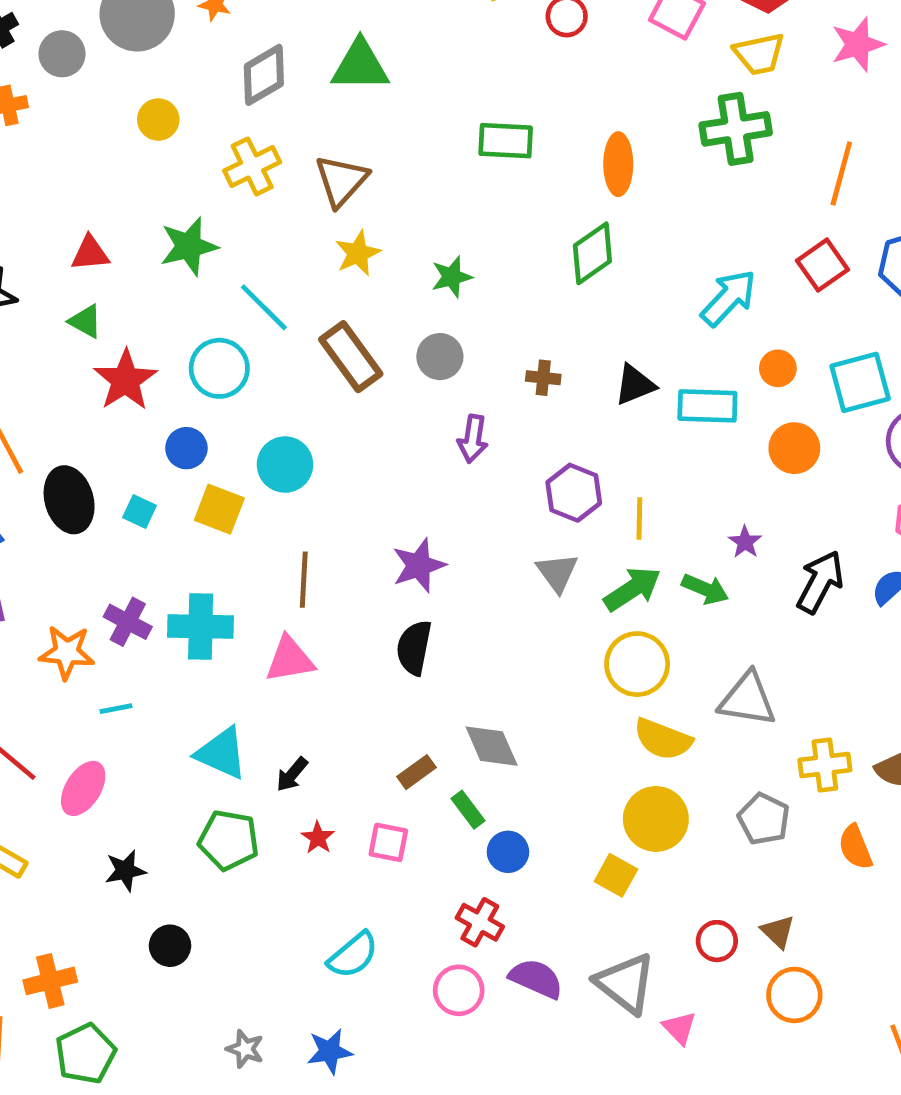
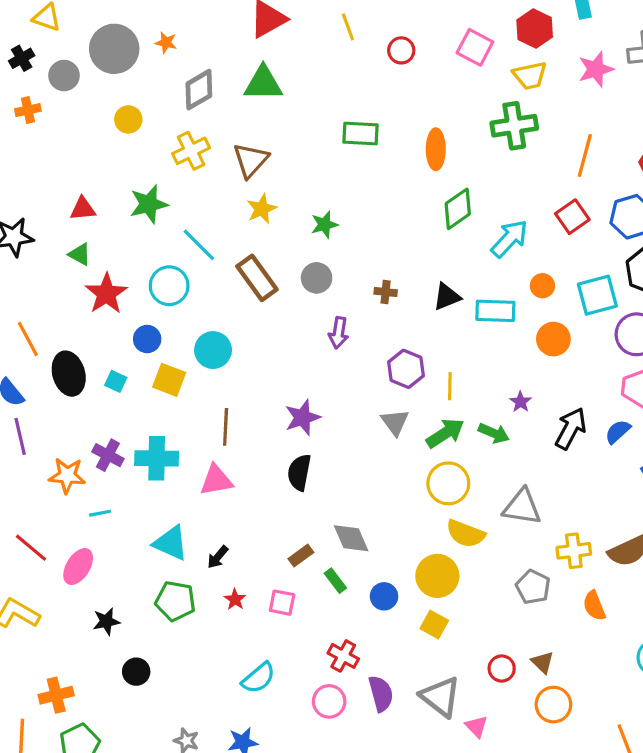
green diamond: (592, 253) -> (458, 209), moved
yellow circle: (656, 819) -> (437, 576), moved
blue circle: (508, 852) -> (384, 596), moved
purple semicircle: (536, 979) -> (381, 694), turned 51

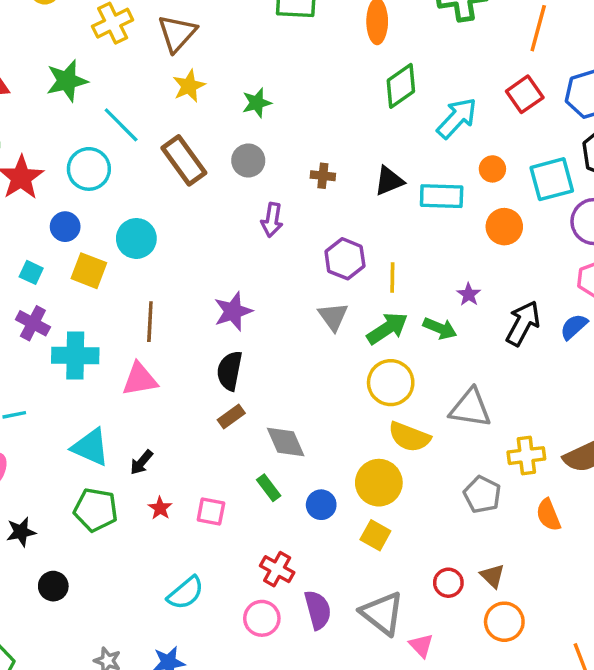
purple cross: (108, 455) -> (33, 323), moved
brown rectangle: (301, 556) -> (231, 417), moved

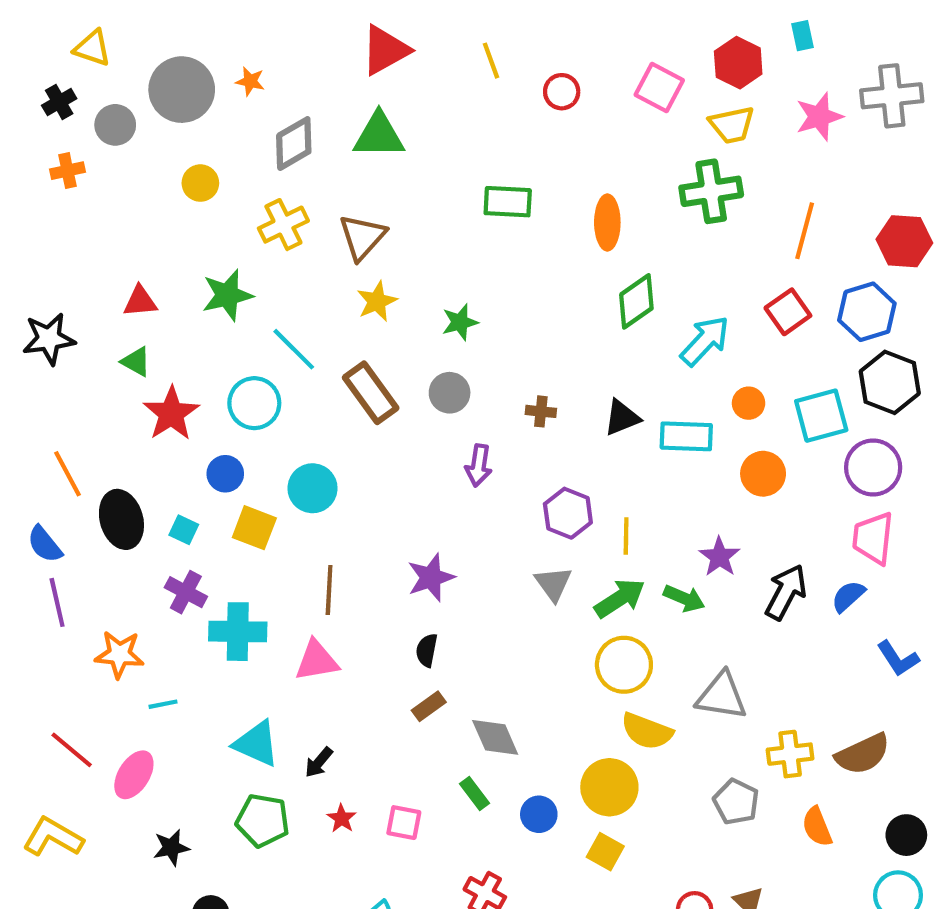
purple star: (469, 294) -> (719, 557), size x1.4
black semicircle: (230, 371) -> (427, 650), size x0.7

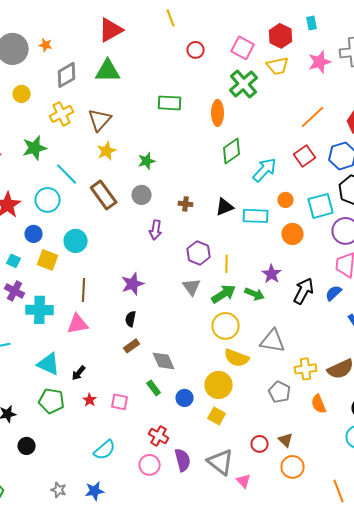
yellow line: (491, 61) -> (171, 18), moved
green cross: (711, 191) -> (244, 84), moved, turned -32
orange line: (805, 231) -> (313, 117), turned 32

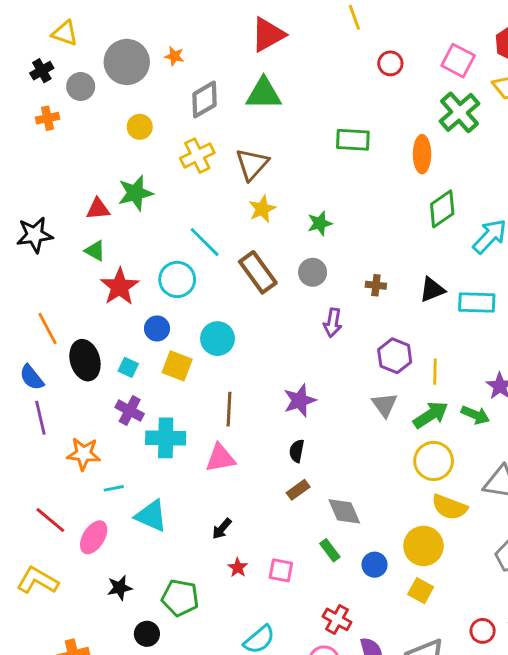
green star: (35, 148) -> (135, 193), moved
cyan triangle: (49, 364) -> (151, 516), moved
green pentagon: (52, 401) -> (180, 598), moved

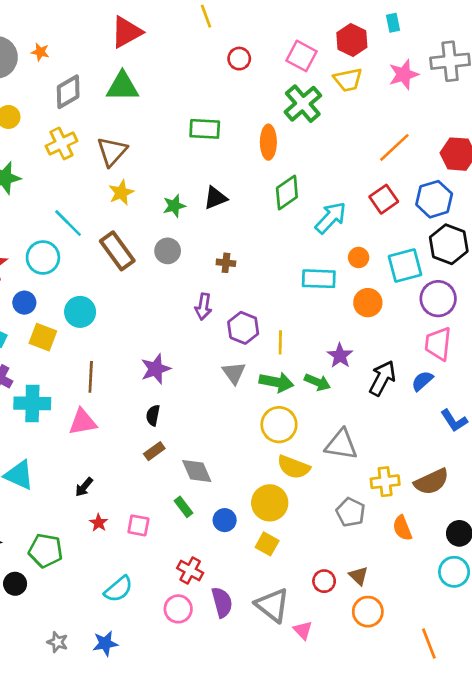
black triangle: (432, 290) -> (215, 198), moved
purple arrow: (333, 323) -> (203, 307), moved
green arrow: (431, 415) -> (276, 382), turned 44

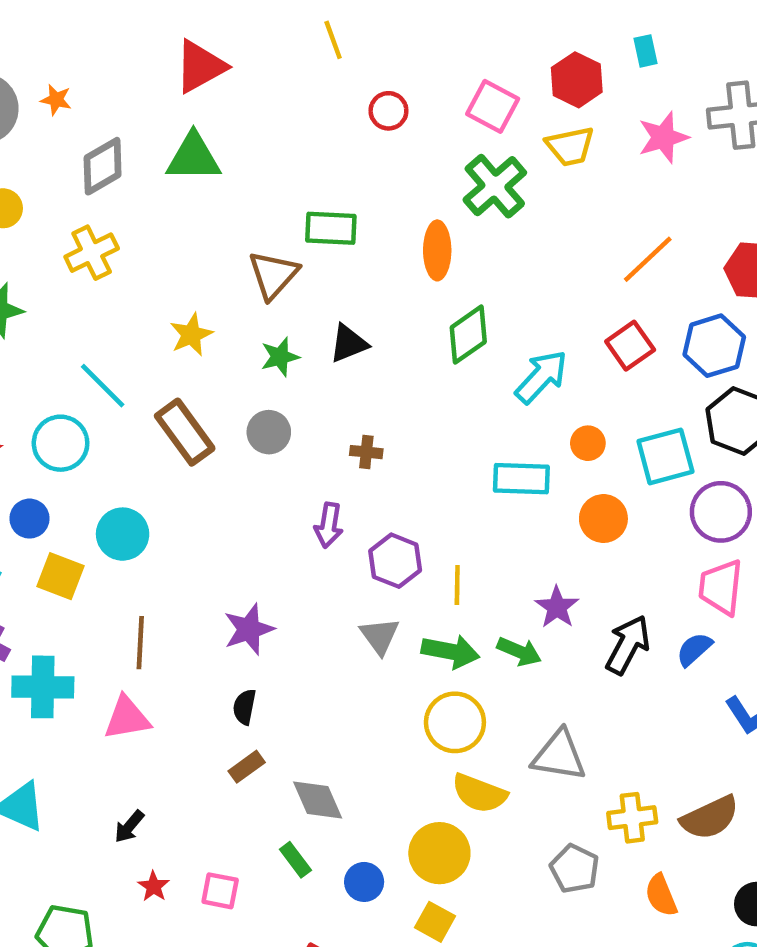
brown triangle: (112, 151) -> (273, 275), moved

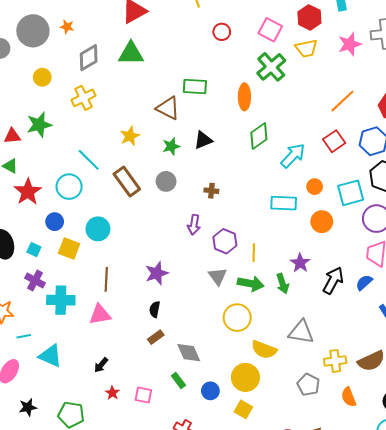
brown triangle: (273, 275) -> (168, 108), turned -45
green arrow: (519, 651) -> (283, 284), turned 48
yellow circle: (455, 722) -> (237, 318), moved

